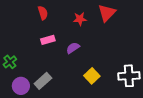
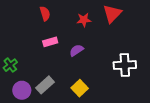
yellow square: (92, 76) -> (80, 88), moved
white cross: (129, 76) -> (125, 65), moved

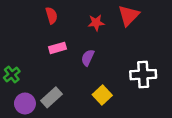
purple semicircle: (76, 50) -> (88, 58), turned -32
yellow square: (80, 88) -> (102, 95), moved

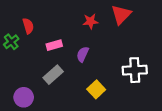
red semicircle: (51, 15) -> (28, 26), moved
green cross: (12, 75) -> (11, 42), moved
gray rectangle: (51, 97) -> (53, 75), moved

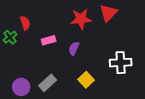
red star: (91, 21) -> (81, 19), size x1.5
gray rectangle: (53, 75) -> (48, 83), moved

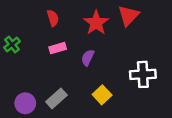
red star: (81, 19) -> (96, 23), turned -30
red semicircle: (25, 23) -> (53, 18), moved

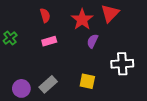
purple semicircle: (88, 58) -> (92, 41), moved
yellow square: (102, 95) -> (87, 81), turned -35

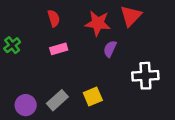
red star: (82, 19) -> (98, 23), turned -30
yellow square: (87, 81) -> (93, 97), moved, turned -35

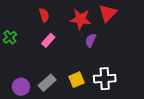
pink rectangle: (59, 49) -> (48, 40), turned -32
white cross: (145, 76) -> (105, 79), moved

